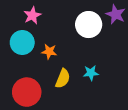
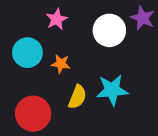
pink star: (32, 16) -> (57, 19), moved
cyan star: (91, 73) -> (112, 90), size x1.6

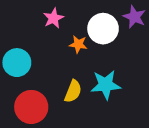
cyan circle: (27, 53) -> (17, 63), moved
orange star: (61, 64) -> (78, 44), moved

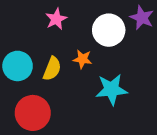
orange star: (78, 44) -> (82, 59), moved
yellow semicircle: (73, 91) -> (52, 69), moved

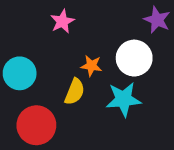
white circle: (109, 30) -> (134, 58), moved
yellow semicircle: (52, 69) -> (75, 92), moved

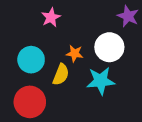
cyan circle: (20, 73) -> (31, 60), moved

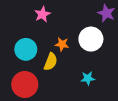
cyan star: (101, 81) -> (88, 78), moved, size x0.6

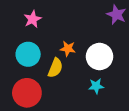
pink star: (42, 14) -> (33, 19), moved
white circle: (91, 39) -> (100, 57), moved

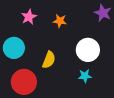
orange star: (68, 49) -> (60, 21), moved
cyan circle: (28, 54) -> (14, 48), moved

